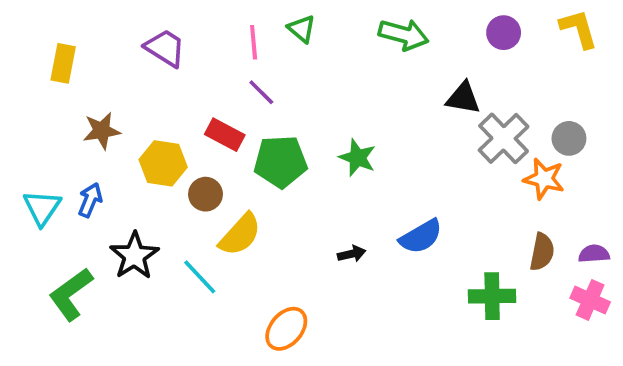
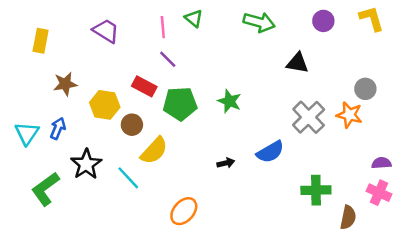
gray cross: (504, 138) -> (309, 117), moved
brown semicircle: (542, 252) -> (348, 217), moved

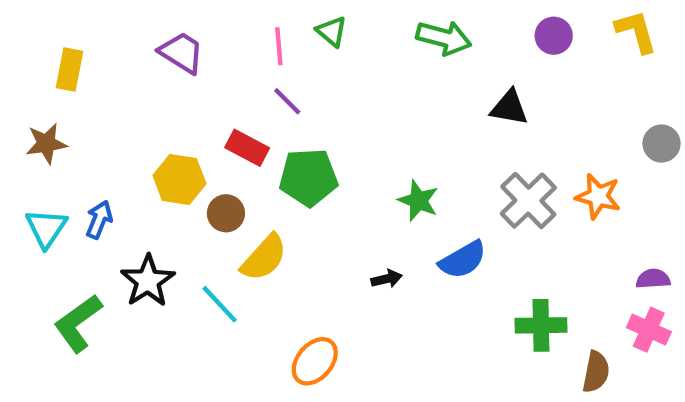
brown star: (65, 84) -> (46, 144), moved
gray circle: (365, 89) -> (662, 144), moved
green star: (229, 101) -> (418, 201), moved

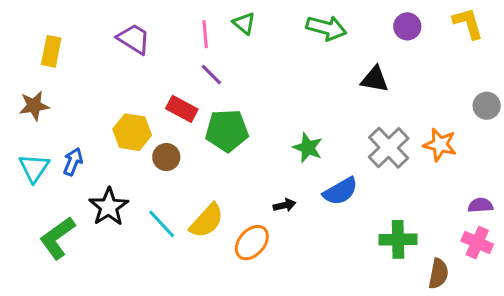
yellow semicircle: (264, 258) -> (207, 221), moved
orange ellipse: (315, 361) -> (252, 243), moved

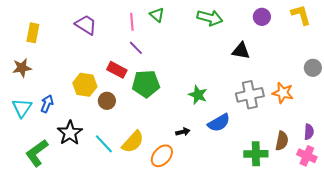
gray cross: (389, 148) -> (250, 95), turned 32
purple semicircle: (480, 205) -> (309, 132), turned 98
brown semicircle: (438, 274) -> (282, 141), moved

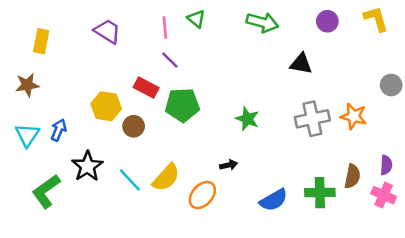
blue semicircle: (219, 123) -> (274, 200), moved

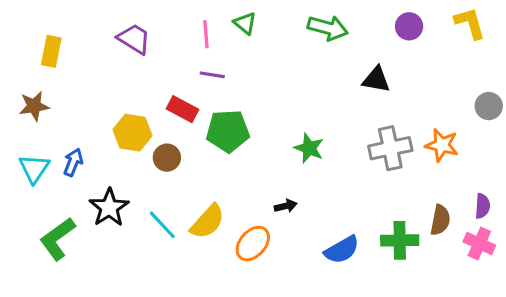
purple line: (170, 60) -> (212, 75), turned -36

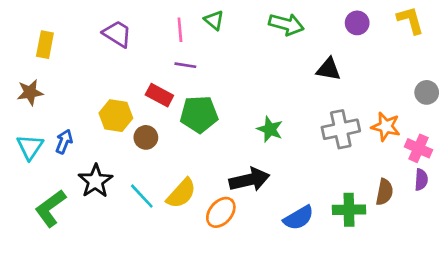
black arrow: (286, 206) -> (249, 180), size x2.0
pink cross: (479, 244) -> (419, 148), moved

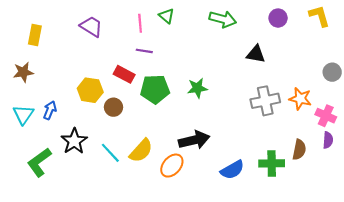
green star: (270, 129) -> (197, 88), moved, turned -30

